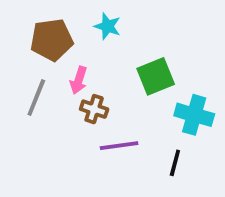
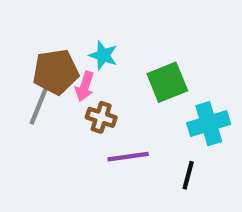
cyan star: (108, 26) -> (103, 55), moved
brown pentagon: (52, 40) -> (56, 72), moved
cyan cross: (194, 115) -> (209, 124), turned -33

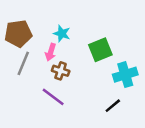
brown pentagon: (56, 72) -> (18, 34), moved
purple line: (128, 157) -> (53, 97), moved, turned 45
black line: (188, 175) -> (113, 106), turned 35

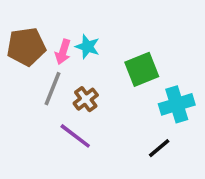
pink arrow: (51, 52) -> (63, 52), moved
gray line: (23, 63) -> (52, 89), moved
brown cross: (61, 71) -> (86, 99), turned 35

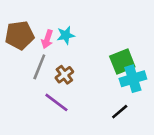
cyan star: (87, 47) -> (66, 35), turned -30
green square: (142, 69) -> (122, 62), moved

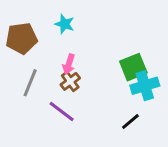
cyan star: (66, 35) -> (65, 24), moved, turned 30
pink arrow: (47, 39) -> (69, 64), moved
gray line: (39, 67) -> (30, 83), moved

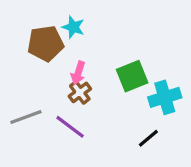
brown pentagon: (22, 38) -> (46, 43), moved
green square: (133, 67) -> (132, 76), moved
gray line: (30, 83) -> (26, 117), moved, turned 48

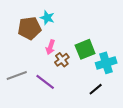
brown cross: (80, 92) -> (62, 60), moved

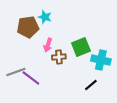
brown cross: (62, 60) -> (59, 57), turned 32
cyan cross: (106, 63) -> (101, 60), turned 30
purple line: (45, 82) -> (31, 78), moved

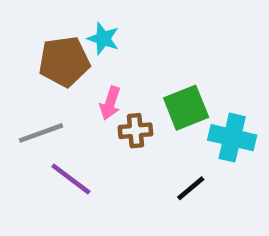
gray line: (16, 72) -> (41, 133), moved
black line: (91, 85) -> (191, 188), moved

